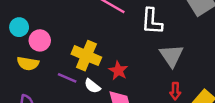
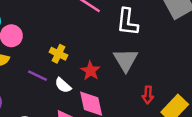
yellow cross: (86, 56) -> (58, 54), size x0.6
gray triangle: (171, 56) -> (126, 60), moved

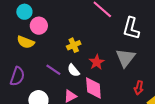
yellow cross: (58, 54) -> (74, 45), turned 32
purple line: (37, 76) -> (53, 70), moved

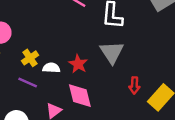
yellow cross: (74, 45) -> (30, 58), moved
white semicircle: (73, 70) -> (51, 68), moved, turned 144

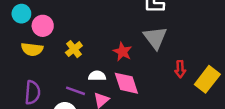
white semicircle: (51, 68) -> (97, 76), moved
purple line: (28, 83) -> (75, 91), moved

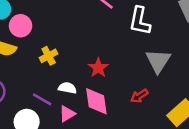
gray triangle: (155, 38) -> (158, 61), moved
red arrow: (180, 69) -> (139, 96), moved, turned 49

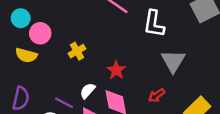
yellow cross: (49, 56) -> (77, 51), moved
white semicircle: (67, 88) -> (88, 91), turned -56

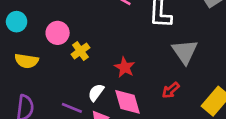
pink circle: (40, 33) -> (58, 33), moved

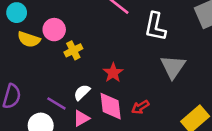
yellow semicircle: (27, 61) -> (29, 39), moved
red arrow: (171, 90) -> (140, 107), moved

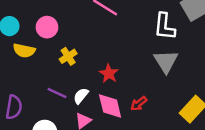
white L-shape: (155, 27) -> (165, 26), moved
pink circle: (54, 30) -> (47, 27), moved
purple line: (56, 103) -> (57, 93), moved

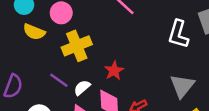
yellow cross: (68, 56) -> (77, 46), size x1.6
gray triangle: (166, 61) -> (182, 86), moved

